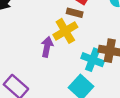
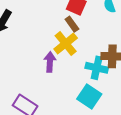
brown rectangle: (75, 13) -> (72, 24), turned 49

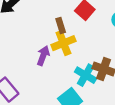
brown rectangle: (72, 24) -> (61, 26), moved

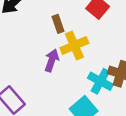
brown rectangle: (61, 26) -> (58, 24), moved

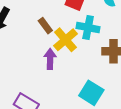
cyan cross: (100, 81) -> (88, 28), moved

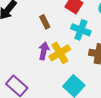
yellow cross: (65, 40) -> (60, 53), moved

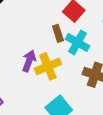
brown rectangle: (45, 22) -> (58, 33), moved

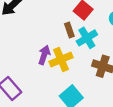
cyan cross: (78, 42) -> (87, 38), turned 30

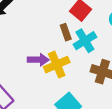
purple arrow: (44, 55) -> (38, 60), turned 72

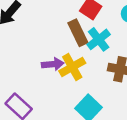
brown rectangle: (66, 32) -> (78, 33), size x1.5

